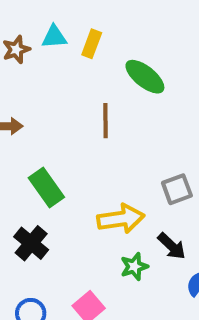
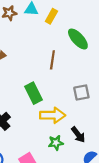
green rectangle: (46, 188) -> (34, 93), moved
gray square: (177, 189) -> (81, 92), moved

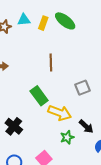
green ellipse: (78, 39) -> (65, 21), moved
yellow arrow: (53, 115) -> (60, 113), turned 30

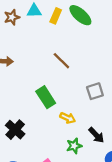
brown line: (51, 62) -> (61, 61), turned -48
yellow arrow: (60, 113) -> (68, 118), size x0.6

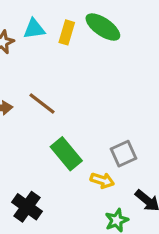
brown line: (61, 61) -> (42, 104), moved
gray square: (95, 91) -> (124, 154), moved

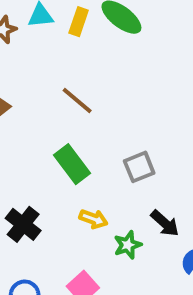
brown line: (42, 104) -> (77, 101), moved
yellow arrow: (102, 180) -> (93, 219), moved

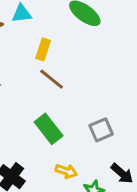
yellow rectangle: (79, 22) -> (43, 49), moved

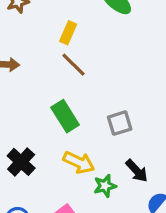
yellow arrow: (66, 171) -> (79, 162), size x1.4

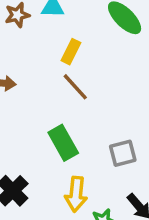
yellow arrow: (79, 162) -> (76, 194), turned 68

